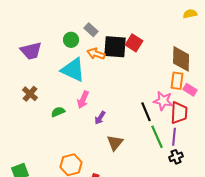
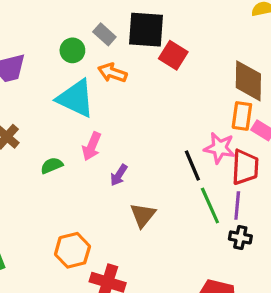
black square: (115, 47) -> (146, 30), moved
black cross: (176, 157) -> (240, 237), turned 32

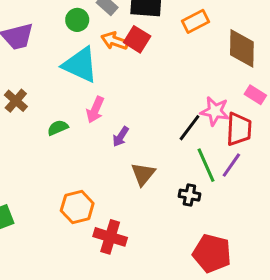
red square: (173, 55) -> (137, 39), moved
orange rectangle: (242, 116) -> (195, 21), moved, turned 55
black line: (192, 166) -> (189, 128), turned 60
purple line: (237, 206) -> (231, 165), turned 30
black cross: (240, 237) -> (189, 195), moved

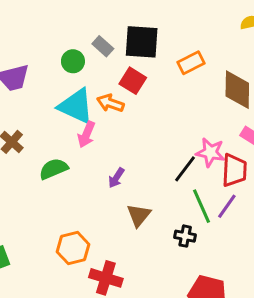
orange arrow: (115, 41) -> (110, 103), moved
pink arrow: (95, 110) -> (86, 134), moved
green semicircle: (58, 128) -> (54, 169), size x1.4

